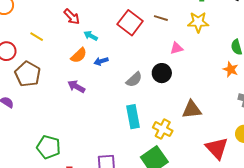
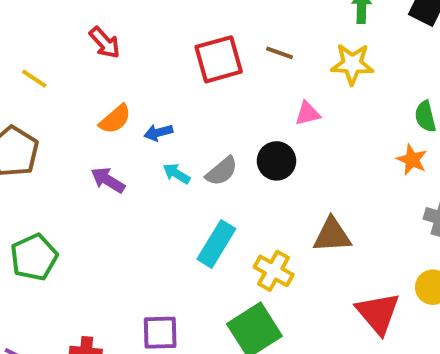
red square: (130, 23) -> (219, 59), turned 35
cyan arrow: (91, 36) -> (176, 174), moved
cyan rectangle: (133, 117) -> (216, 244), turned 40
green pentagon: (48, 147) -> (34, 257), moved, turned 30

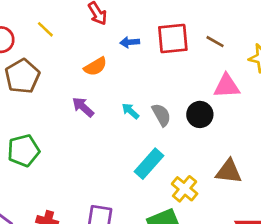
pink triangle: (308, 114) -> (227, 86), size x1.5
blue arrow: (158, 132) -> (130, 42), moved
gray semicircle: (222, 171) -> (161, 115), turned -90

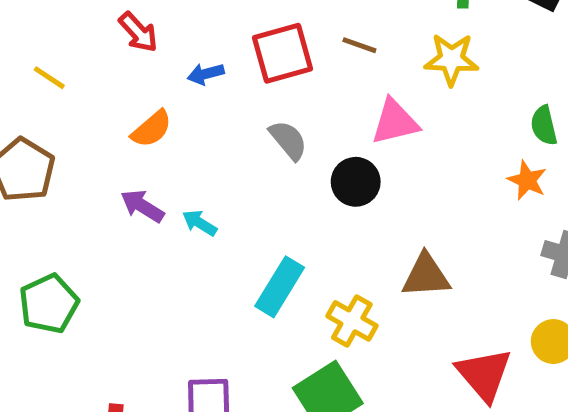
cyan arrow: (130, 111) -> (200, 223), moved
gray semicircle: (161, 115) -> (288, 140), moved

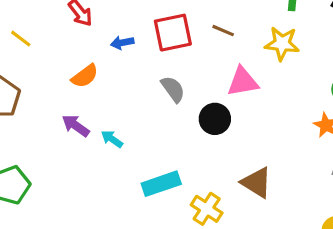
brown triangle: (426, 276) -> (257, 183), turned 32
cyan rectangle: (280, 287) -> (161, 184), turned 36

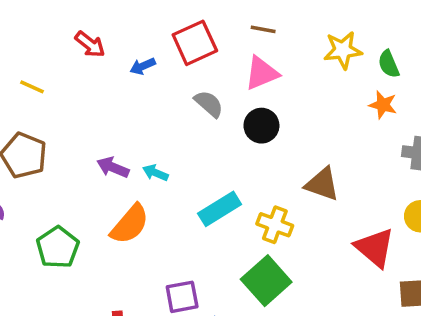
brown line: (223, 31) -> (263, 29), moved
yellow star: (282, 44) -> (343, 50), moved
orange semicircle: (85, 76) -> (130, 224), moved, size x1.4
pink triangle: (243, 82) -> (262, 73), moved

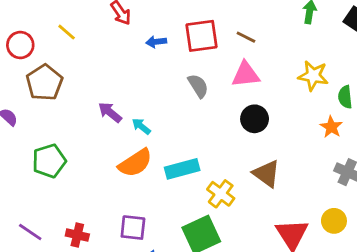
brown line: (263, 29) -> (246, 37), moved
black circle: (261, 126) -> (255, 119), moved
orange semicircle: (130, 224) -> (135, 163), moved

